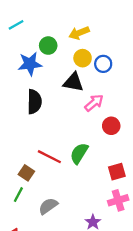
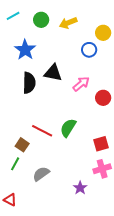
green circle: (48, 46) -> (41, 20), moved
yellow circle: (83, 58) -> (103, 33), moved
blue star: (30, 64) -> (25, 50), turned -30
black triangle: (73, 82) -> (53, 73), moved
red circle: (111, 126) -> (103, 98), moved

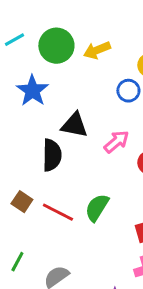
green circle: (41, 20) -> (56, 46), size x1.5
black semicircle: (29, 83) -> (52, 155), moved
brown square: (22, 145) -> (22, 202), moved

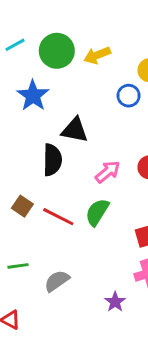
pink arrow: (116, 142) -> (108, 172), moved
green line: (17, 262) -> (18, 266), turned 54

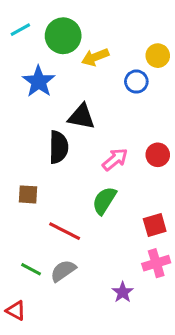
yellow arrow: (97, 55) -> (95, 57), moved
brown square: (22, 206) -> (28, 194), turned -30
red line: (58, 217) -> (65, 231), moved
green line: (18, 266) -> (31, 269), moved, turned 36

